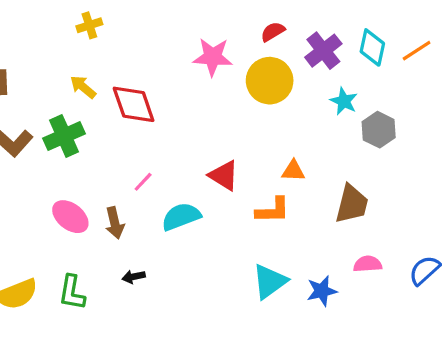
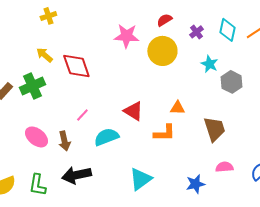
purple cross: (323, 51) -> (196, 32), size x0.6
brown trapezoid: (352, 204) -> (214, 129), turned -32
black arrow: (134, 277) -> (76, 175), size x2.0
cyan triangle: (270, 281) -> (140, 179), moved

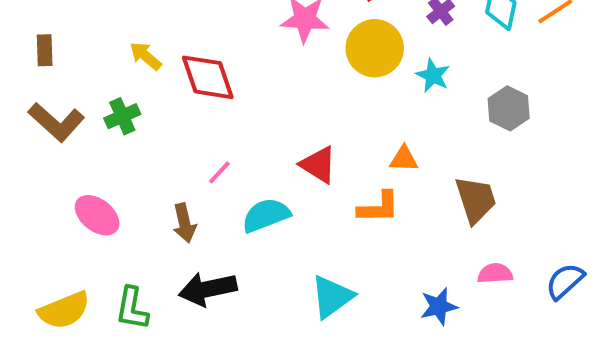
cyan star: (209, 64) -> (433, 75), moved
green cross: (32, 86) -> (122, 116), size x0.7
pink ellipse: (36, 137) -> (97, 215), moved

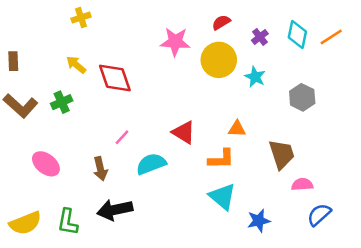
pink semicircle: (495, 273) -> (302, 184), moved
blue semicircle: (565, 281) -> (319, 215), moved
cyan triangle: (332, 297) -> (222, 196), moved, turned -44

